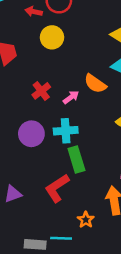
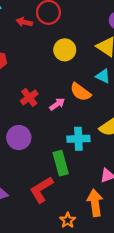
yellow circle: (52, 37) -> (65, 50), moved
cyan cross: (66, 131) -> (78, 139), moved

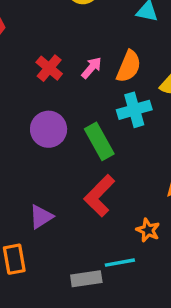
orange semicircle: (80, 92) -> (129, 66), moved, turned -90
green rectangle: (61, 163) -> (99, 141), moved

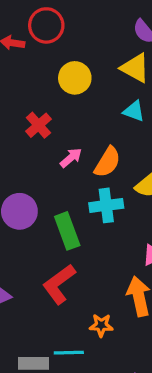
red cross: (49, 68) -> (38, 125), moved
orange star: (148, 230) -> (101, 325), turned -30

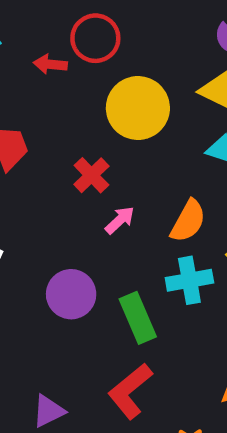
yellow circle: (75, 78) -> (138, 108), size x1.4
pink arrow: (71, 158) -> (120, 220), moved

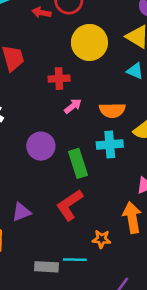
red cross: (91, 175) -> (59, 79), turned 36
orange semicircle: (188, 221) -> (112, 110), turned 55

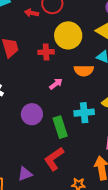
red cross: (59, 79) -> (46, 52), moved
orange semicircle: (112, 110) -> (84, 71), moved
purple triangle: (21, 212) -> (25, 174), moved

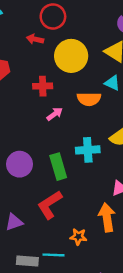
red arrow: (32, 13) -> (35, 39), moved
red cross: (46, 52) -> (43, 86), moved
purple circle: (32, 114) -> (20, 164), moved

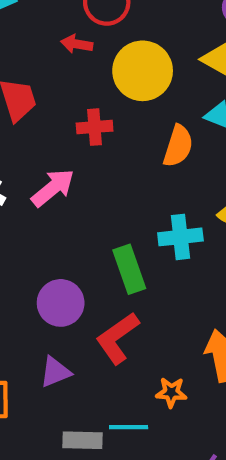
orange semicircle: (89, 99) -> (178, 146), turned -70
pink arrow: (55, 114) -> (53, 188), moved, size x1.5
purple circle: (20, 164) -> (61, 303), moved

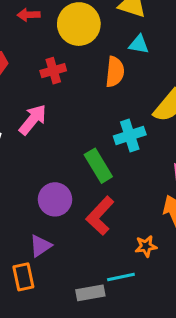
purple triangle: (55, 372) -> (40, 246), moved

